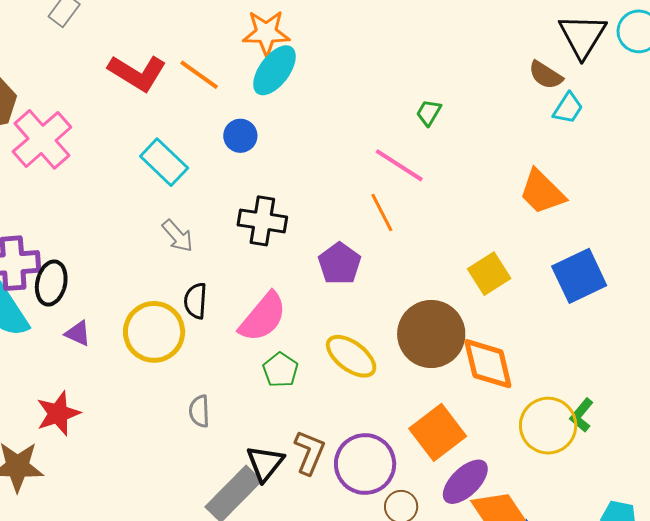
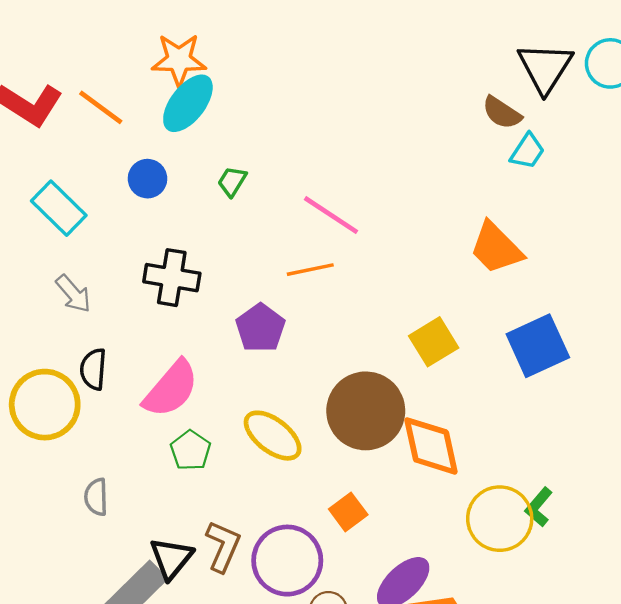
green trapezoid: (429, 113) -> (232, 181), moved
orange line: (382, 213) -> (310, 270), turned -75
orange square: (438, 432) -> (348, 512), moved, size x0.6

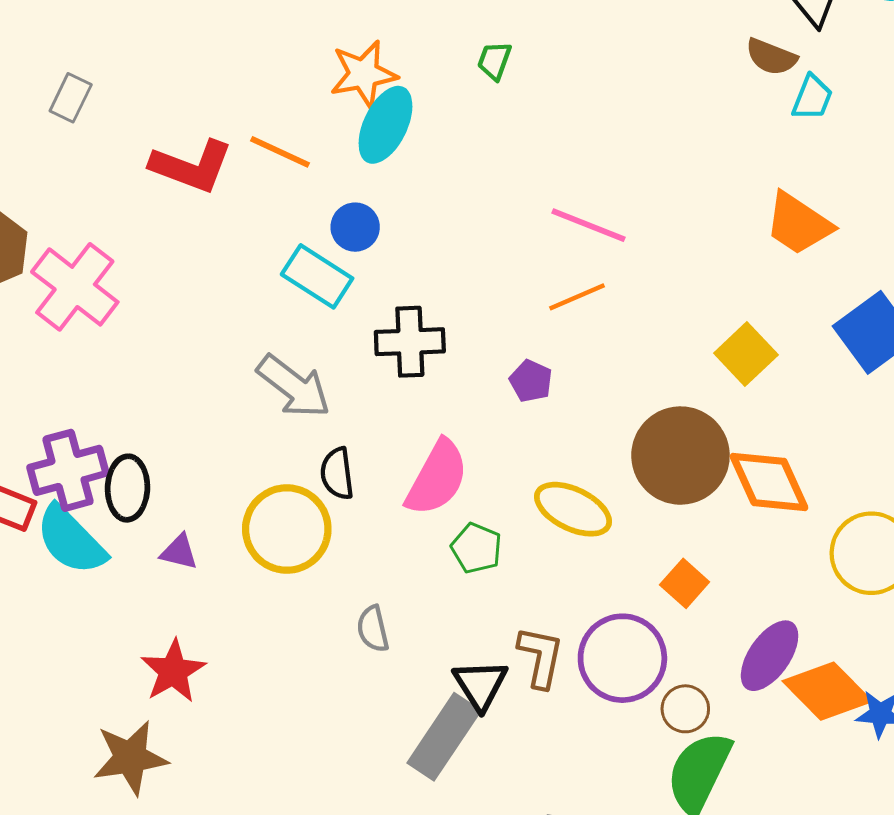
green trapezoid: (232, 181) -> (494, 61), moved
cyan rectangle: (59, 208) -> (317, 276), moved
gray arrow: (73, 294) -> (294, 386), size x1.5
purple pentagon: (260, 328) -> (531, 381), size x0.7

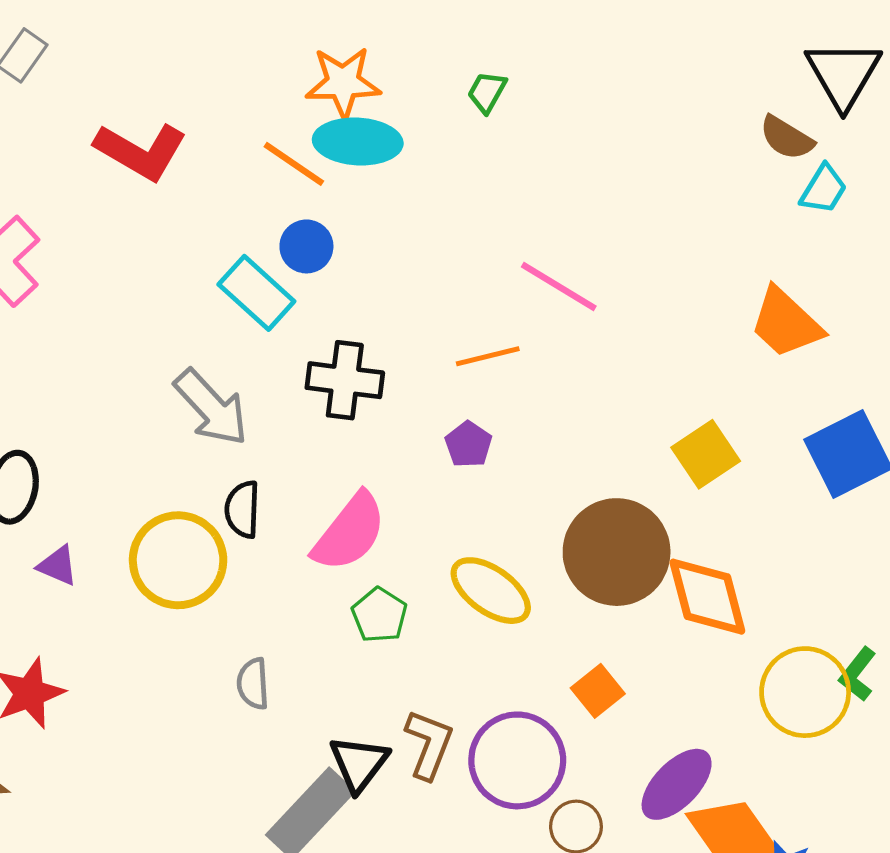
cyan ellipse: (385, 125) -> (358, 142), turned 58
orange line: (280, 152) -> (294, 164), moved
orange line: (577, 297) -> (488, 356), moved

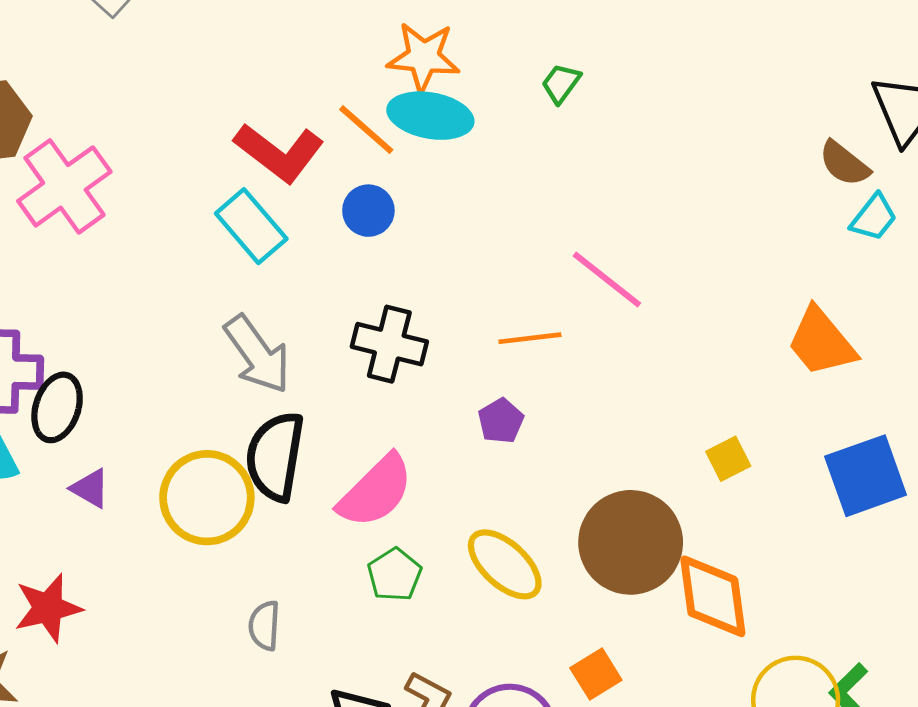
red L-shape: (141, 151) -> (279, 153), moved
cyan rectangle: (256, 293) -> (251, 226), moved
yellow square: (706, 454) -> (728, 459), size x0.7
black semicircle: (242, 509) -> (275, 456), size x1.6

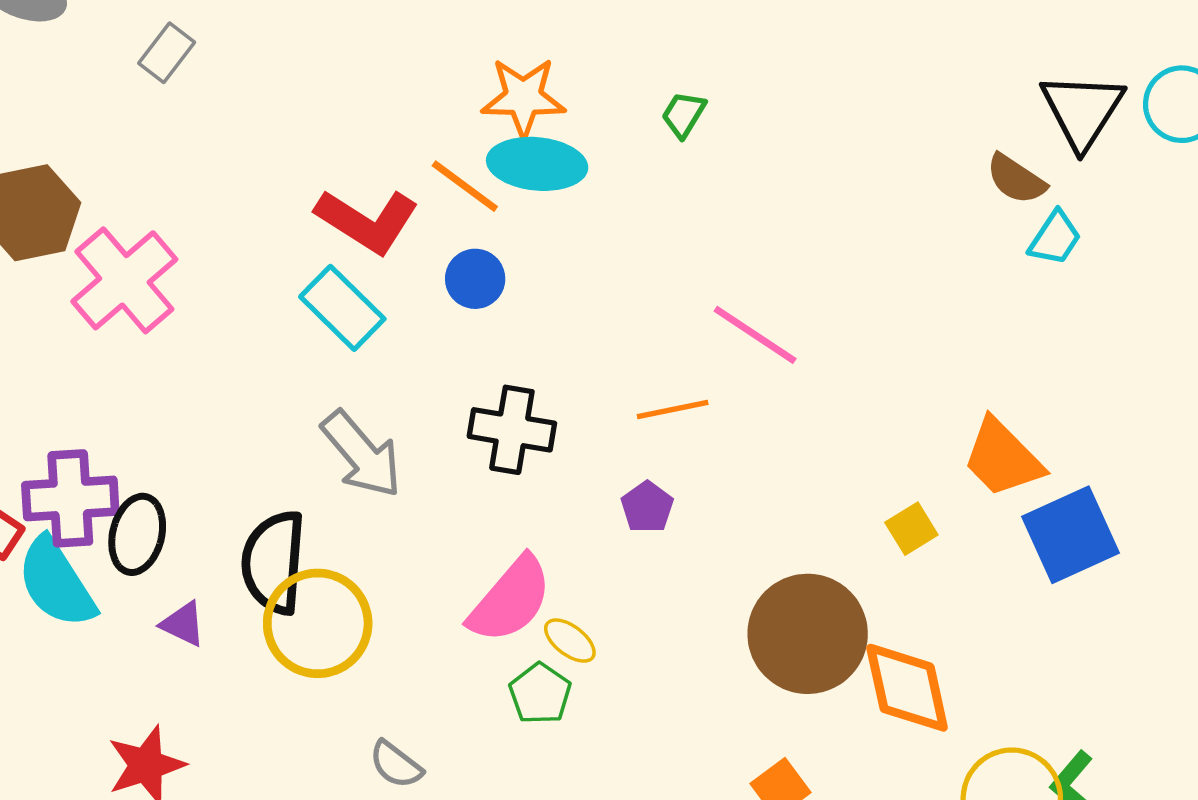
orange trapezoid: (821, 342) -> (1003, 458), moved
black semicircle: (275, 456) -> (274, 562), moved
yellow ellipse: (505, 564) -> (570, 641), moved, size x0.6
gray semicircle: (264, 626) -> (396, 765), turned -51

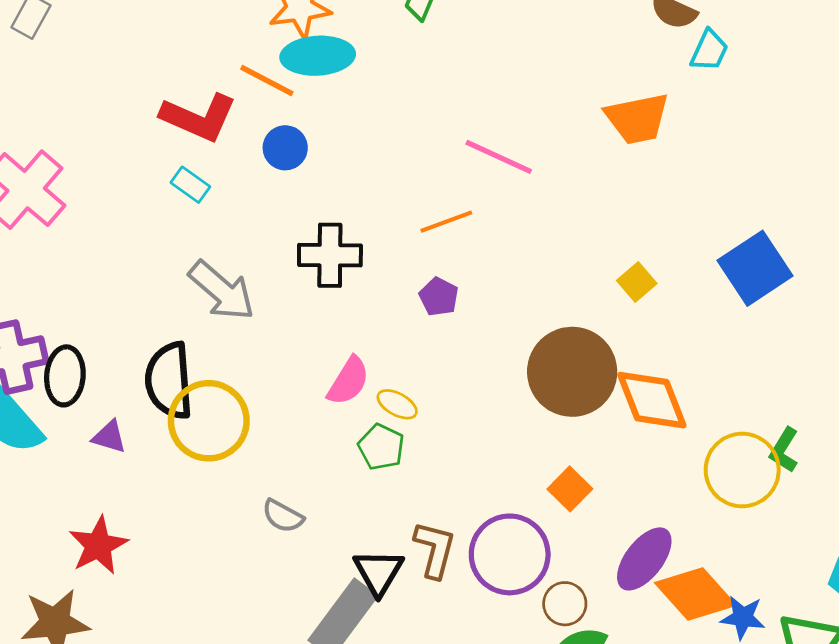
cyan rectangle: (342, 308) -> (190, 185), size x0.6
orange trapezoid: (1003, 458) -> (637, 119), moved, turned -48
pink semicircle: (510, 600) -> (348, 381), size x0.7

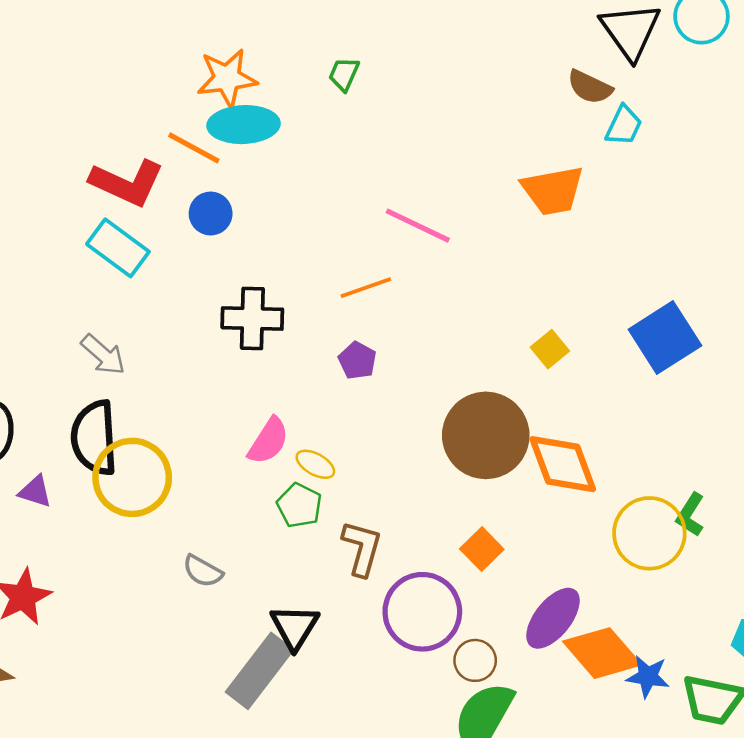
cyan rectangle: (190, 185) -> (118, 248), size x1.6
gray arrow: (222, 291) -> (103, 355), moved, size x0.7
brown L-shape: (435, 550) -> (362, 548), moved

